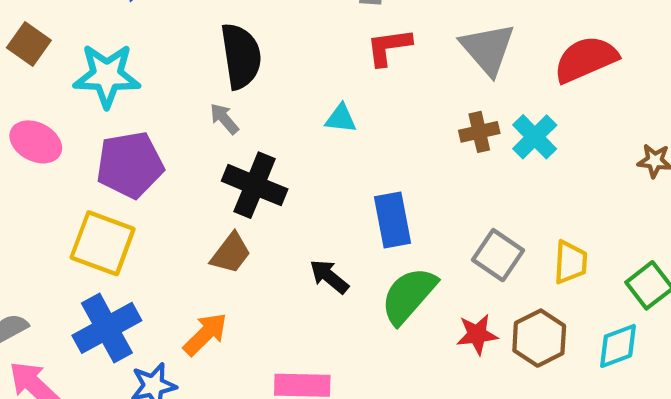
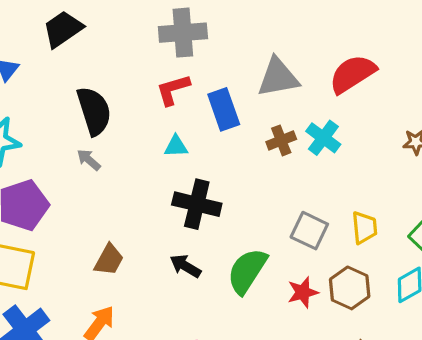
red L-shape: (389, 47) -> (173, 90), moved
gray triangle: (488, 49) -> (278, 77), turned -51
black cross: (255, 185) -> (197, 204), moved
blue rectangle: (392, 220) -> (224, 109), moved

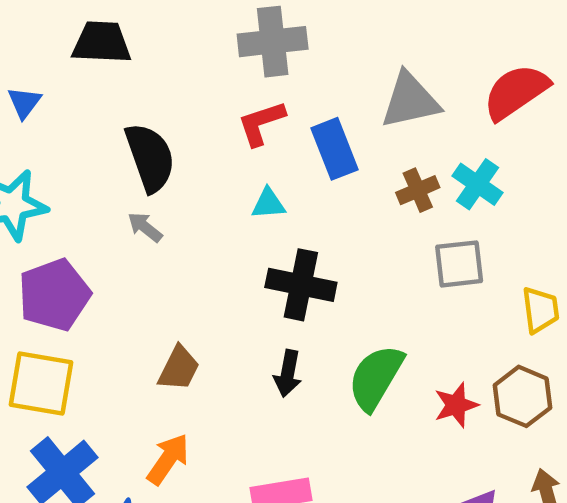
black trapezoid: (63, 29) -> (102, 42), turned 39
gray square: (309, 231) -> (459, 264), moved, turned -30
black arrow: (185, 266) -> (288, 373), turned -108

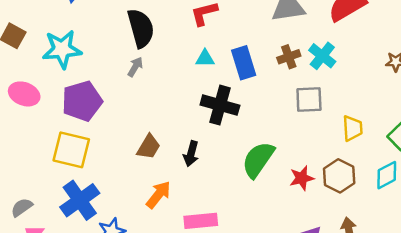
blue rectangle: (334, 149) -> (244, 63), moved
gray arrow: (145, 227) -> (135, 67), turned 78
black arrow: (288, 373) -> (191, 154), moved
orange arrow: (168, 459) -> (158, 195), moved

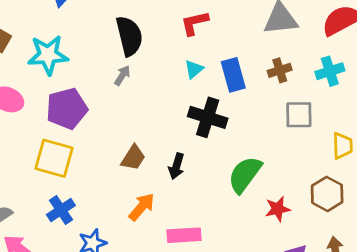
cyan cross: (322, 56) -> (330, 71), moved, turned 32
cyan triangle: (205, 58) -> (194, 69), turned -42
red star: (302, 178) -> (278, 209), moved
blue cross: (80, 200) -> (61, 210), size x0.7

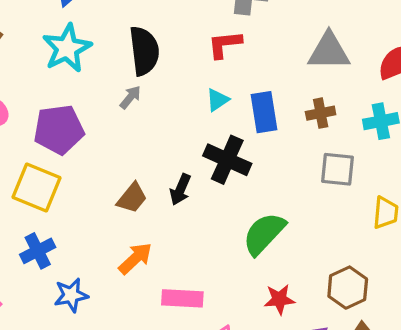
cyan star: (48, 55) -> (67, 48), moved, turned -30
black arrow: (176, 166) -> (180, 189), moved
brown hexagon: (327, 194) -> (348, 288), moved
red star: (278, 209) -> (279, 299), moved

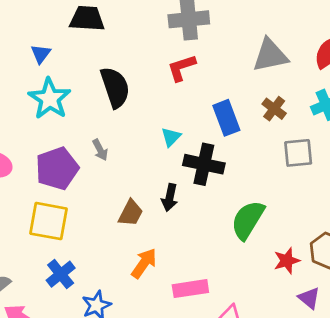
gray arrow: (130, 97) -> (100, 150), moved, turned 125
cyan triangle: (217, 100) -> (171, 137), moved
brown cross: (321, 113) -> (274, 109), turned -30
red star: (279, 299) -> (287, 261), moved

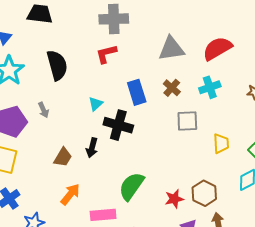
green semicircle: (248, 220) -> (131, 186), moved

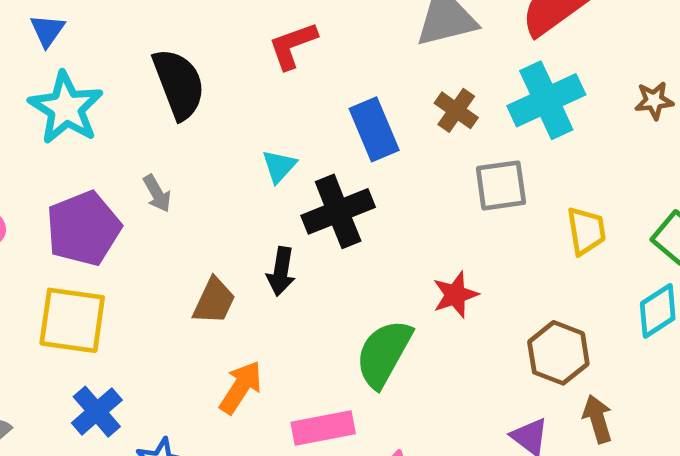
cyan cross: (210, 87) -> (546, 100), size x1.4
black cross: (118, 125) -> (338, 211), turned -32
red star: (174, 199) -> (455, 295), moved

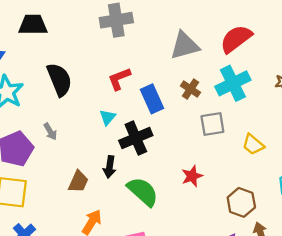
red L-shape: (293, 45) -> (119, 79), moved
yellow trapezoid: (586, 231) -> (253, 145), turned 140
green semicircle: (384, 353) -> (143, 192), moved, turned 104

